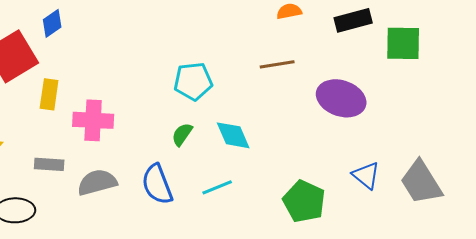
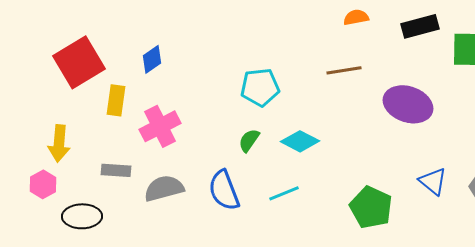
blue diamond: (52, 23) -> (152, 59), moved
pink cross: (93, 120) -> (160, 126), turned -30
cyan diamond: (233, 135) -> (300, 141), turned -39

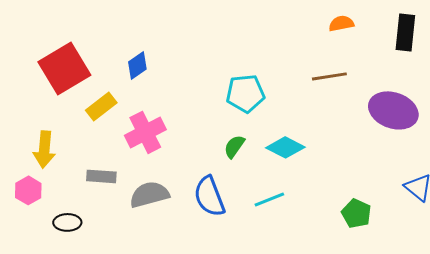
black rectangle: (420, 26) -> (405, 32), turned -69
yellow rectangle: (116, 100) -> (101, 106), turned 44
green pentagon: (371, 207) -> (356, 213), size x0.7
black ellipse: (82, 216) -> (67, 222), size x0.7

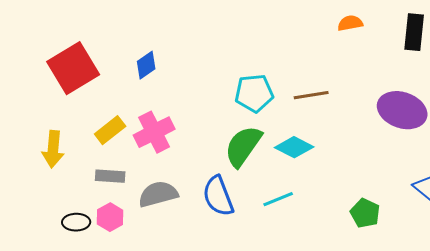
brown line: (329, 76) -> (311, 95), moved
yellow rectangle: (101, 106) -> (110, 130), moved
green semicircle: (234, 146) -> (243, 146), size x1.8
pink hexagon: (28, 190) -> (110, 217), moved

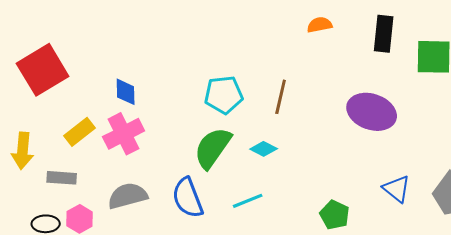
blue diamond: (146, 65) -> (126, 92), moved, turned -56
brown line: (311, 95) -> (281, 97), turned -68
cyan diamond: (294, 147) -> (264, 149), size x0.7
gray rectangle: (110, 176) -> (62, 178), moved

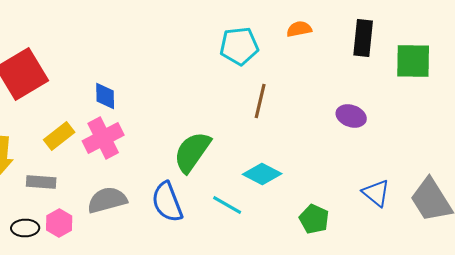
cyan pentagon: (224, 95) -> (239, 46), moved
purple ellipse: (372, 112) -> (351, 116), size x0.6
cyan diamond: (264, 149) -> (262, 174), moved, size x1.4
cyan line: (248, 201) -> (227, 205), turned 52

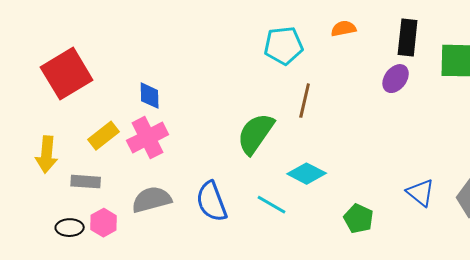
purple ellipse: (351, 116) -> (396, 79), moved, turned -72
green semicircle: (192, 152) -> (256, 134), moved

